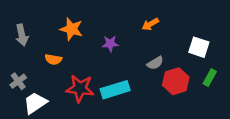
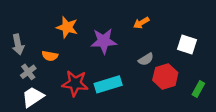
gray arrow: (22, 35) -> (18, 44), moved
purple star: (110, 44) -> (104, 41), size x1.6
green rectangle: (210, 78) -> (198, 89), moved
gray cross: (18, 81) -> (28, 72), moved

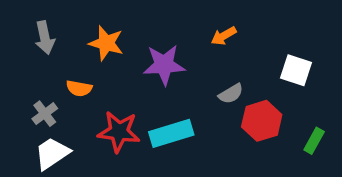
gray arrow: (18, 44) -> (45, 38), moved

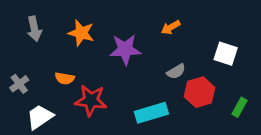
orange semicircle: (79, 88) -> (65, 78), moved
gray cross: (45, 114) -> (19, 84), moved
cyan rectangle: (171, 133) -> (151, 113), moved

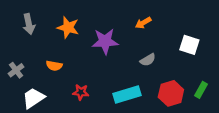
red hexagon: (200, 92) -> (171, 93), moved
red star: (91, 100) -> (81, 92), moved, size x0.6

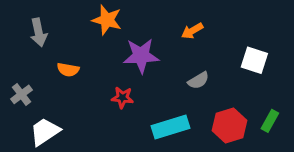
orange star: (68, 27) -> (107, 20), moved
orange semicircle: (54, 66) -> (68, 70), moved
red star: (81, 92) -> (122, 98), moved

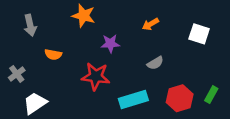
purple star: (141, 56) -> (110, 44), size x0.7
white square: (254, 60) -> (199, 34), moved
red star: (122, 98) -> (96, 76), size x1.6

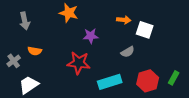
orange arrow: (150, 24) -> (124, 20), turned -144
white square: (199, 34) -> (145, 30), moved
orange semicircle: (53, 54) -> (35, 51), moved

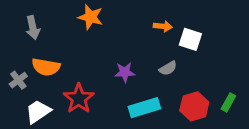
purple star: (91, 36) -> (125, 72), moved
orange semicircle: (35, 51) -> (46, 67), size x1.5
red star: (79, 63) -> (79, 98), moved, turned 30

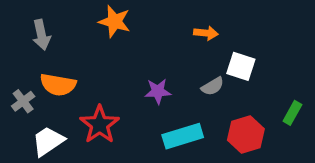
white square: (190, 39) -> (241, 66), moved
green rectangle: (228, 102) -> (292, 113), moved

